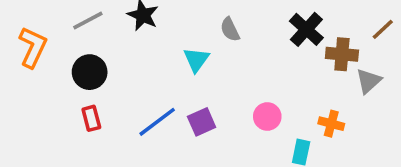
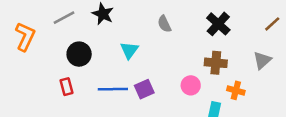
brown cross: (342, 54) -> (216, 63), moved
cyan triangle: (196, 60) -> (129, 50), moved
black circle: (90, 72) -> (79, 54), moved
blue line: (157, 122) -> (113, 89), turned 36

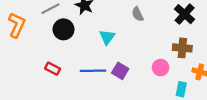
black circle: (79, 54) -> (64, 29), moved
red rectangle: (66, 87) -> (53, 69), turned -48
purple square: (144, 89) -> (120, 71), turned -35

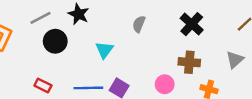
gray semicircle: (138, 14) -> (139, 24), turned 48

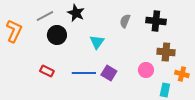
black cross: (192, 24) -> (156, 21), moved, turned -36

